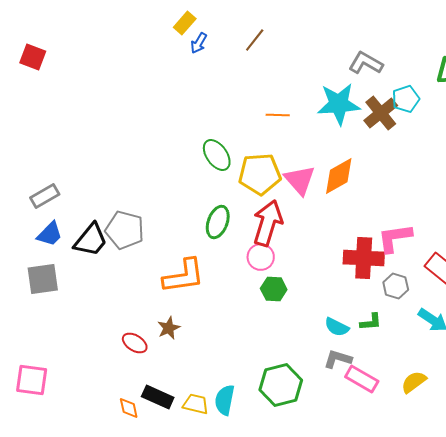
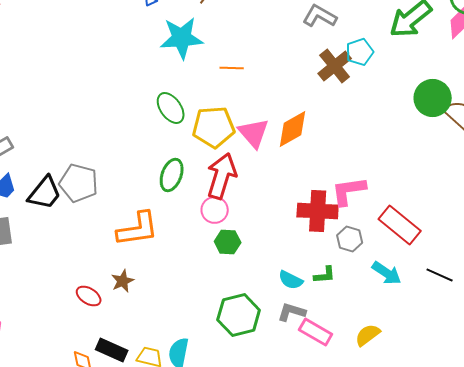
cyan star: (339, 104) -> (182, 38), moved
green hexagon: (281, 385) -> (239, 315), moved

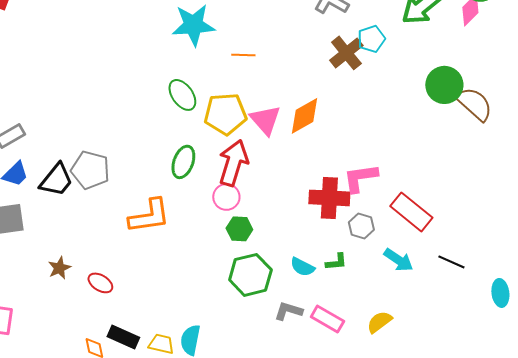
brown star: (123, 281) -> (59, 268), moved
gray L-shape: (292, 312) -> (288, 311), moved
green hexagon: (239, 315) -> (250, 275), moved

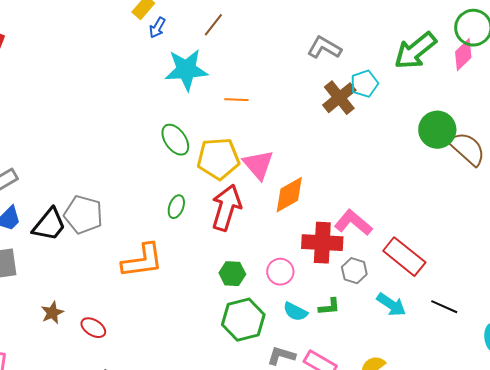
orange diamond: (304, 116) -> (289, 195), moved
green ellipse: (183, 162) -> (176, 207), size x0.7
pink L-shape: (360, 178) -> (353, 223), turned 48
pink circle: (226, 197) -> (280, 272), moved

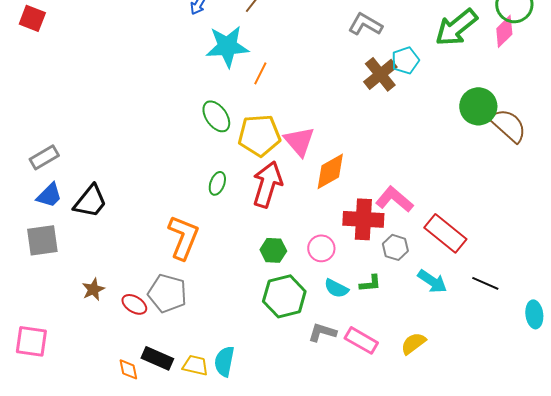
orange line: (236, 100) -> (260, 73), moved, turned -65
gray pentagon: (83, 215) -> (167, 293), moved
orange L-shape: (142, 261) -> (183, 237), turned -60

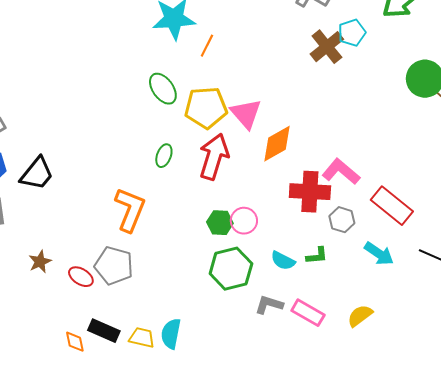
pink circle: (321, 248) -> (244, 221), moved

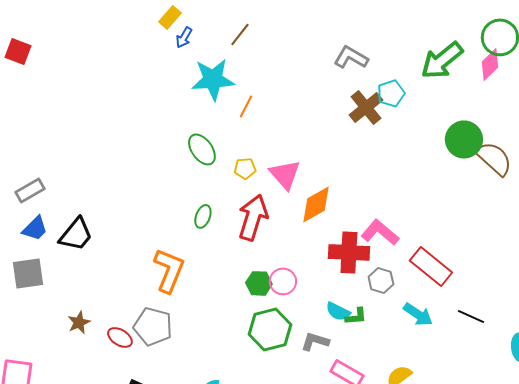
yellow pentagon: (206, 108) -> (245, 168), size x0.5
cyan semicircle: (283, 261) -> (338, 311), moved
gray L-shape: (269, 305) -> (315, 341), moved

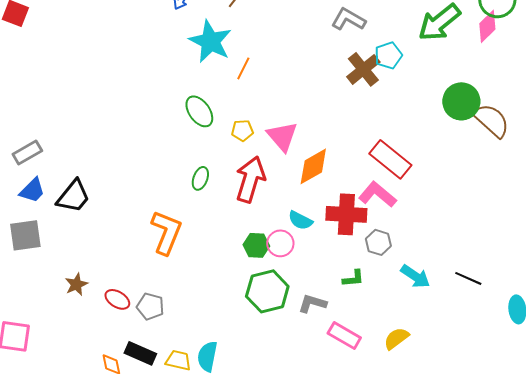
cyan star: (213, 79) -> (210, 41), turned 30
red rectangle: (431, 266) -> (390, 159), moved
cyan semicircle: (338, 311) -> (300, 220), moved
gray pentagon: (153, 326) -> (150, 306), moved, size x0.7

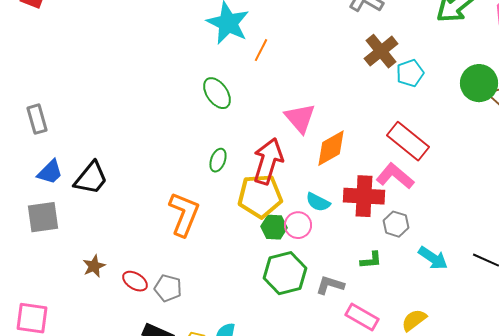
cyan pentagon: (388, 55) -> (410, 73), moved
yellow pentagon: (242, 130) -> (260, 196), moved, size x2.0
gray rectangle: (27, 152) -> (37, 119), moved, turned -76

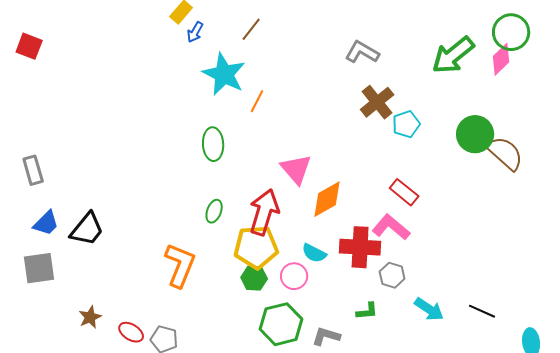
green ellipse: (217, 93) -> (213, 144), turned 32
red rectangle: (408, 141) -> (404, 192), size x0.7
green hexagon: (274, 227) -> (254, 278), moved

